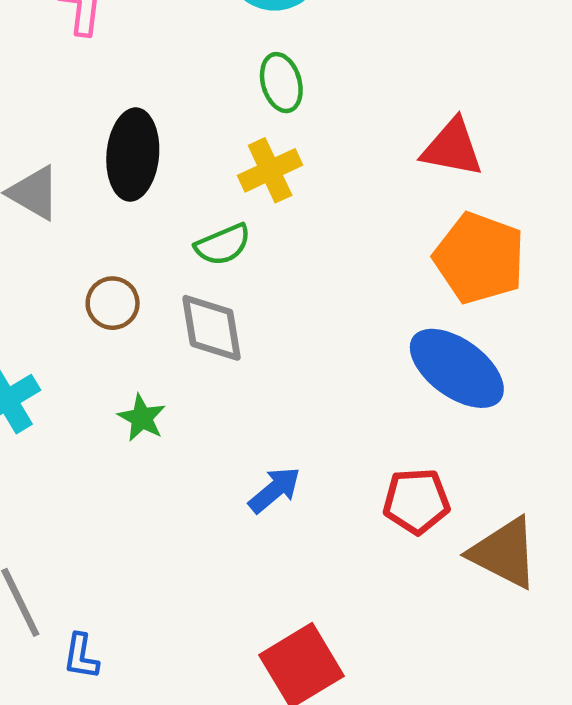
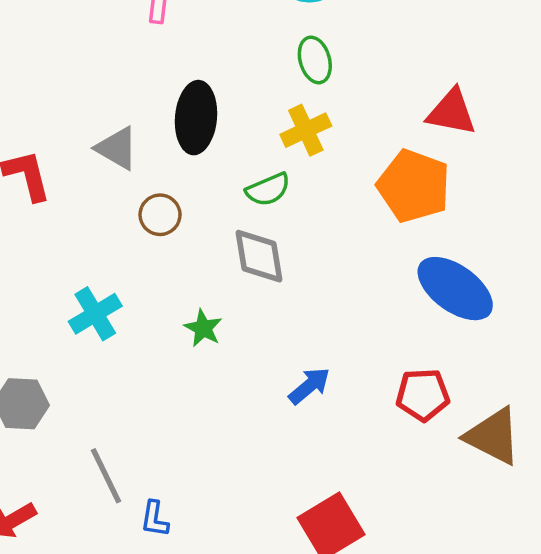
orange pentagon: (479, 258) -> (414, 186), moved
brown circle: (113, 303) -> (160, 215), moved

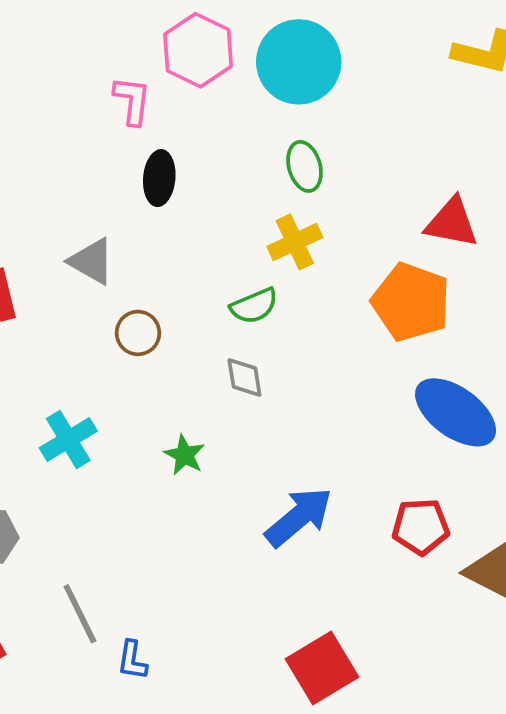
black ellipse: (196, 118) -> (159, 178), moved, size x0.7
gray diamond: (259, 256) -> (244, 378), size x0.7
blue arrow: (309, 386) -> (299, 517), size x1.5

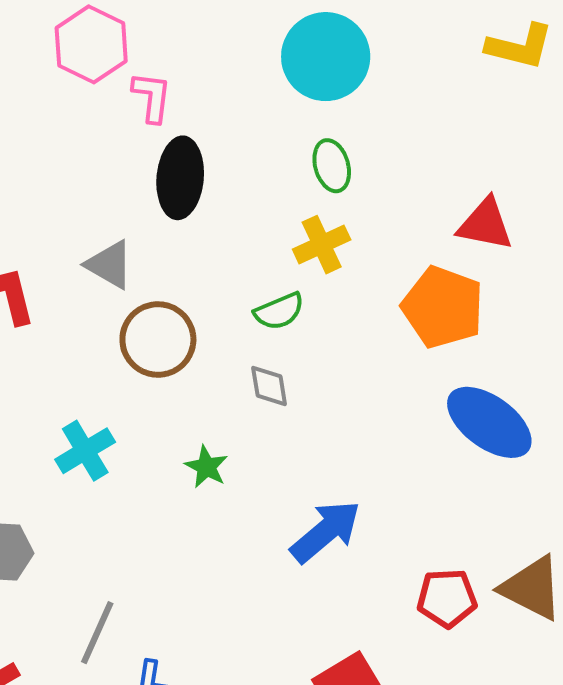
pink hexagon: (198, 50) -> (91, 44), moved
black ellipse: (159, 178) -> (180, 178), size x1.4
brown circle: (138, 333) -> (158, 340), size x1.6
red pentagon: (421, 527) -> (447, 598), moved
gray line: (80, 614) -> (97, 633), turned 50

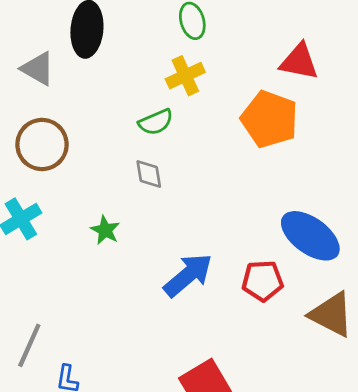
gray triangle: (109, 265) -> (38, 69), moved
brown circle: (158, 340) -> (42, 144), moved
blue ellipse: (489, 422) -> (310, 236), moved
red pentagon: (447, 598) -> (263, 281), moved

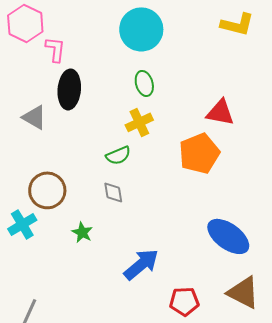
orange pentagon: (270, 119) -> (199, 153), turned 30
brown circle: (42, 144) -> (47, 190), moved
red pentagon: (263, 281) -> (184, 301), moved

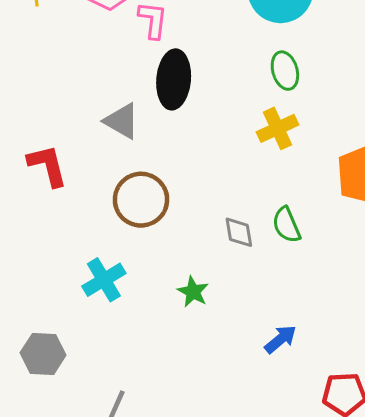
green semicircle: (118, 155) -> (286, 225), moved, turned 90
brown circle: (47, 190) -> (141, 200), moved
blue arrow: (141, 264) -> (280, 339), size x0.6

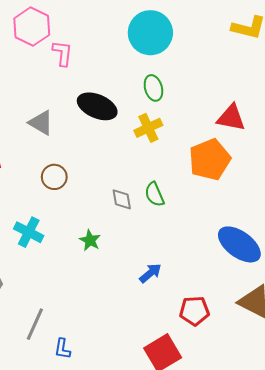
black ellipse: (174, 79) -> (97, 106), moved, turned -72
brown circle: (141, 200) -> (54, 177), size x0.7
cyan cross: (104, 280) -> (29, 232), turned -32

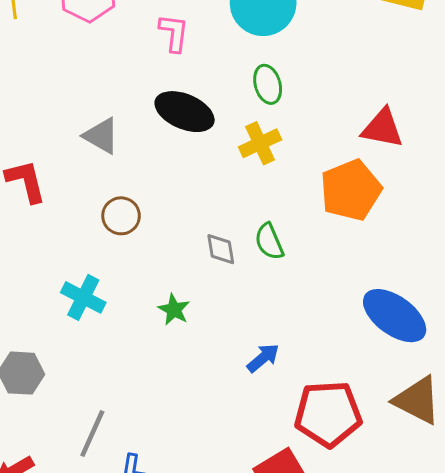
pink L-shape: (62, 53) -> (174, 33), moved
red pentagon: (194, 311) -> (328, 414), size x1.5

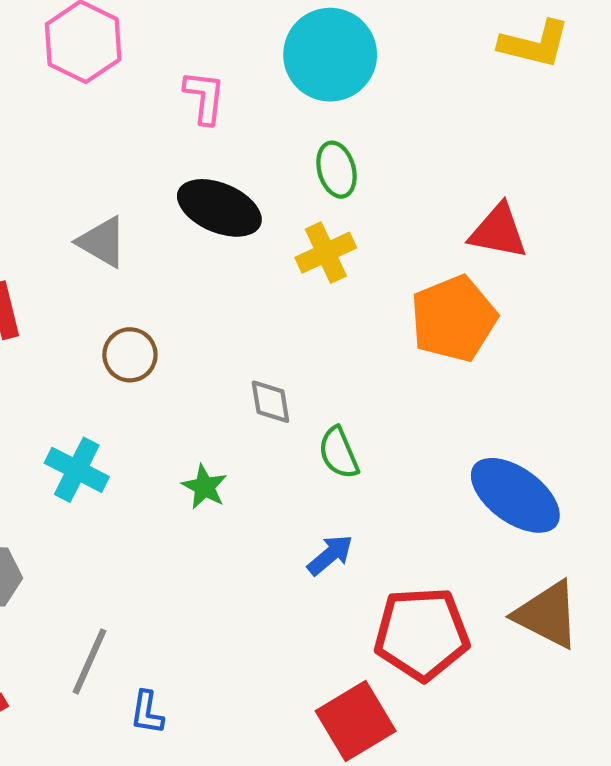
green semicircle: (269, 242) -> (339, 453), moved

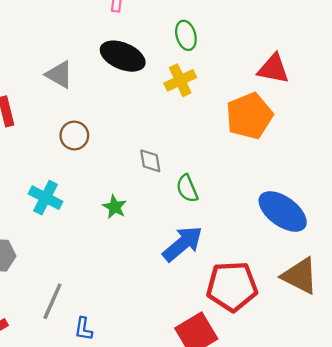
blue arrow: (330, 555) -> (183, 244), size x1.6

